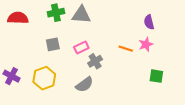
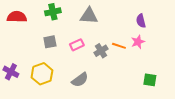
gray triangle: (81, 15) -> (89, 16), moved
gray cross: (95, 61) -> (101, 51), moved
green square: (156, 76) -> (150, 80), moved

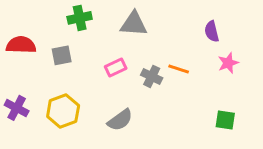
red semicircle: (17, 17) -> (21, 45), moved
gray square: (50, 42) -> (62, 55), moved
pink star: (138, 42) -> (228, 63), moved
gray cross: (101, 51) -> (152, 76), turned -32

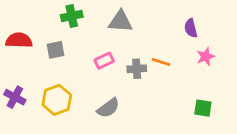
gray cross: (152, 76) -> (137, 69), turned -30

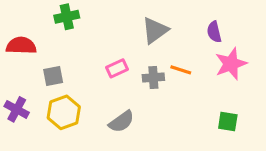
green cross: (72, 16) -> (67, 17), moved
gray triangle: (120, 21) -> (155, 30), moved, turned -40
gray square: (55, 50) -> (53, 76), moved
pink star: (206, 57) -> (231, 64), size x1.5

